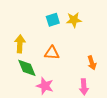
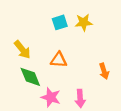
yellow arrow: (20, 44) -> (22, 50), turned 138
pink arrow: (84, 87) -> (80, 98), moved

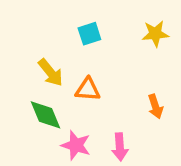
yellow star: (84, 22) -> (155, 34), moved
yellow arrow: (22, 50) -> (51, 73), moved

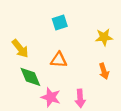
yellow star: (155, 34) -> (104, 37), moved
yellow arrow: (51, 73) -> (20, 49), moved

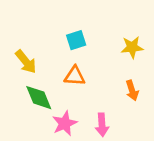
cyan square: (60, 22) -> (76, 40), moved
pink star: (51, 97) -> (65, 123), turned 30

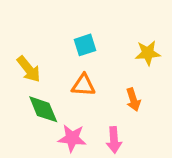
orange arrow: (132, 90) -> (133, 100), moved
pink star: (65, 123) -> (72, 138), turned 30

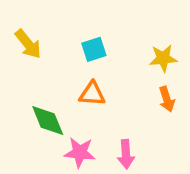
yellow arrow: (29, 69) -> (28, 44), moved
orange arrow: (133, 100) -> (167, 99), moved

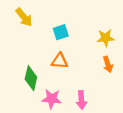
yellow arrow: (28, 44) -> (24, 17), moved
green diamond: (48, 120) -> (31, 78), turned 35

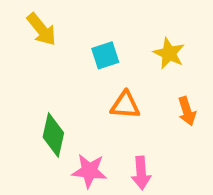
yellow star: (106, 38) -> (169, 53), moved, turned 30
orange triangle: (60, 61) -> (125, 105), moved

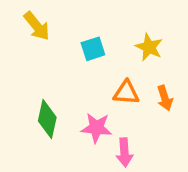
orange triangle: (125, 105) -> (126, 93), moved
pink star: (89, 171) -> (96, 128), moved

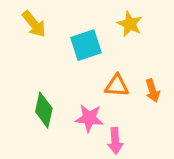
yellow star: (149, 47) -> (130, 24), moved
cyan square: (93, 49) -> (86, 45), size x1.4

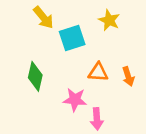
yellow arrow: (34, 24) -> (43, 17), moved
green diamond: (44, 110) -> (35, 76), moved

